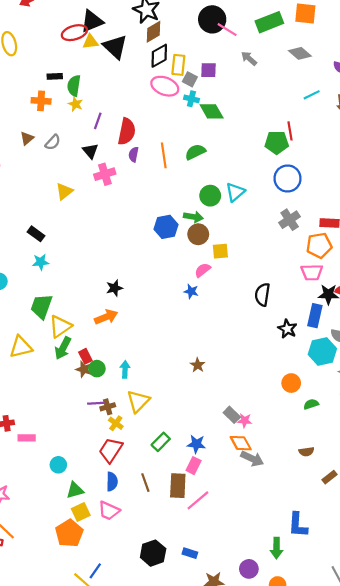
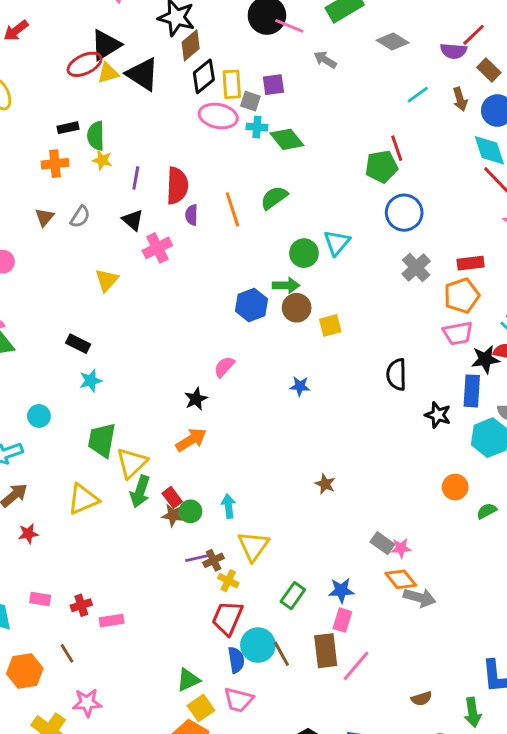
pink semicircle: (203, 270) -> (224, 367), moved
brown semicircle: (306, 452) -> (422, 699), moved
cyan circle: (58, 465) -> (258, 645), moved, size x1.5

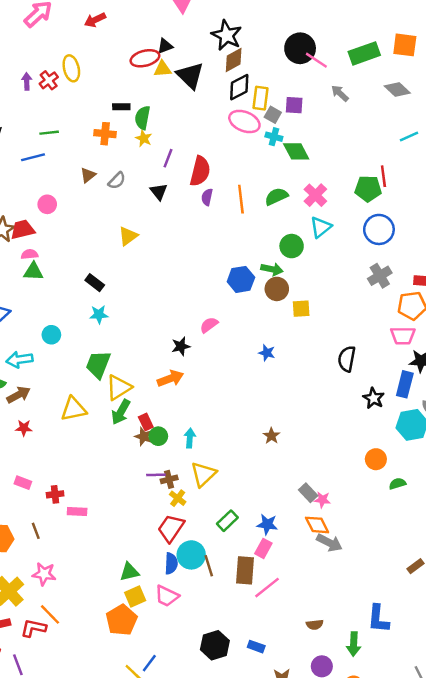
black triangle: (106, 45) -> (165, 46), size x0.6
cyan triangle: (337, 243) -> (321, 227), moved
pink cross: (157, 248) -> (315, 195), moved, turned -30

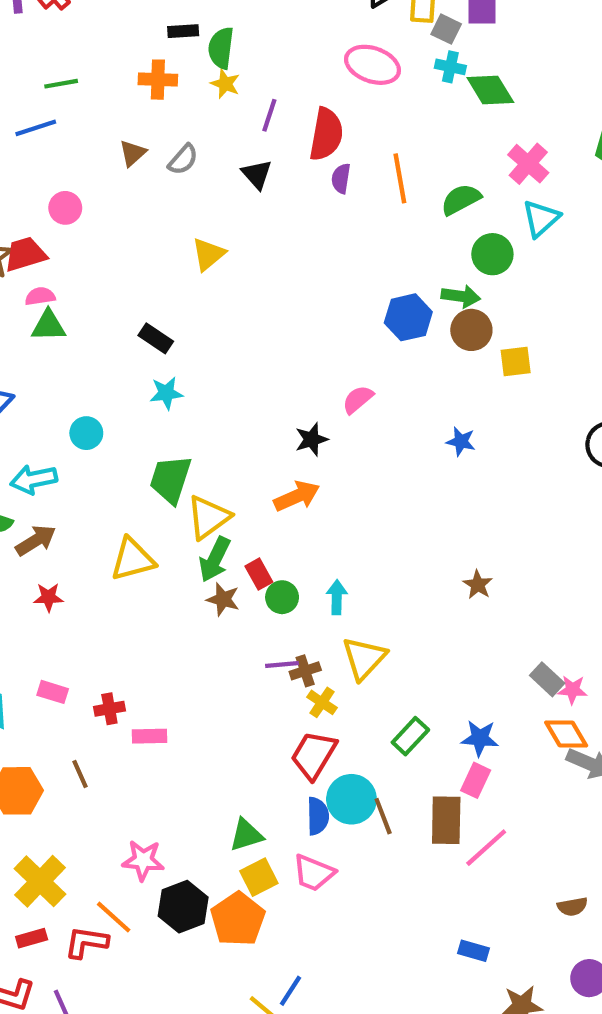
pink ellipse: (244, 121) -> (373, 65), moved
green semicircle: (276, 196) -> (461, 199), moved
brown star: (144, 436) -> (223, 599), moved
pink star: (44, 574) -> (143, 860), moved
black hexagon: (215, 645) -> (183, 907), moved

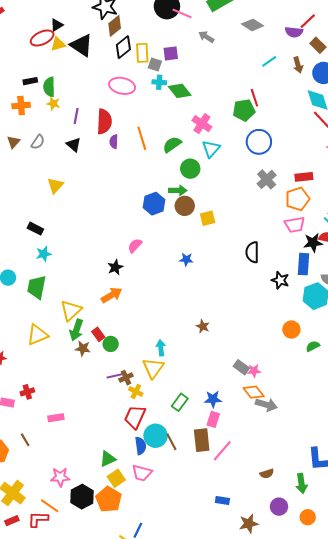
green trapezoid: (170, 479) -> (37, 287), moved
cyan arrow: (337, 597) -> (161, 348), moved
red cross: (109, 709) -> (27, 392), moved

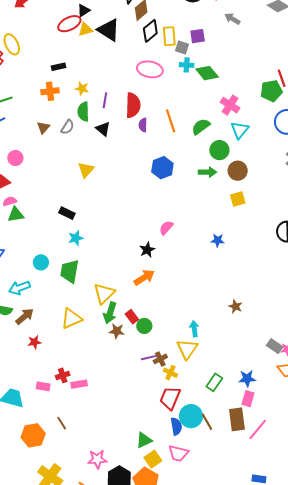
green semicircle: (49, 87) -> (83, 112), moved
blue hexagon: (154, 204) -> (162, 168), moved
brown circle: (185, 206) -> (238, 171), moved
pink rectangle: (56, 418) -> (79, 384), moved

